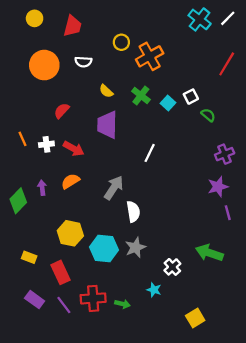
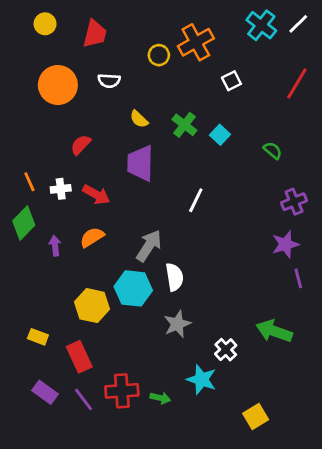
orange cross: (150, 56) -> (196, 42), moved
white square: (191, 97) -> (231, 81), moved
green diamond: (18, 201) -> (24, 223), moved
cyan hexagon: (104, 249) -> (133, 288), moved
cyan star: (154, 290) -> (202, 379), size x1.5

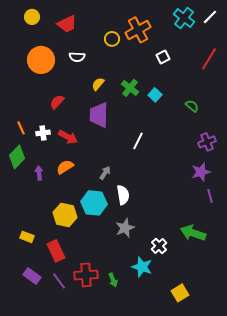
red trapezoid: (95, 34) -> (67, 24), turned 50
yellow semicircle: (139, 119) -> (98, 84), turned 88
gray arrow: (149, 246) -> (105, 173), size x0.6
green arrow: (160, 398) -> (113, 280), turned 56

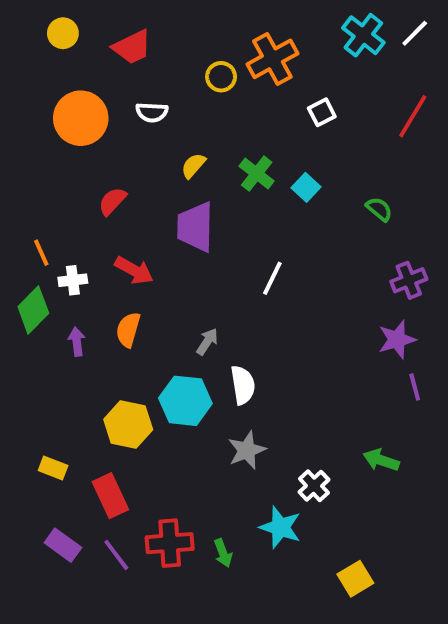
white cross: (43, 133) -> (73, 280), moved
orange semicircle: (65, 167) -> (128, 330), turned -42
green arrow: (193, 233) -> (381, 460), size x0.7

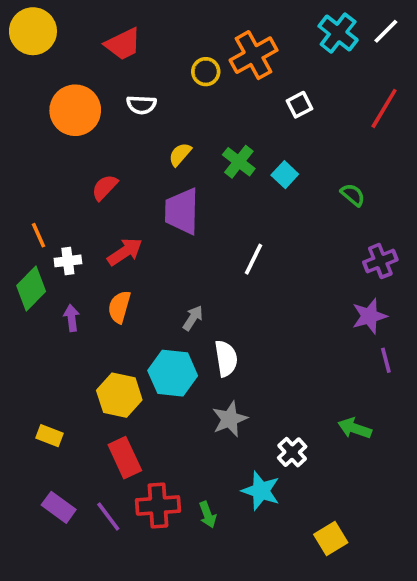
yellow circle: (63, 33) -> (33, 31), moved, size x1.6
red arrow: (134, 270) -> (125, 252), turned -63
red rectangle: (110, 496) -> (125, 458), moved

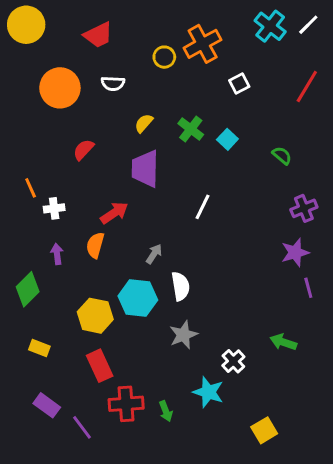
red arrow: (125, 252) -> (114, 213), moved
green diamond: (31, 289) -> (28, 289), moved
purple line: (108, 516) -> (82, 427), moved

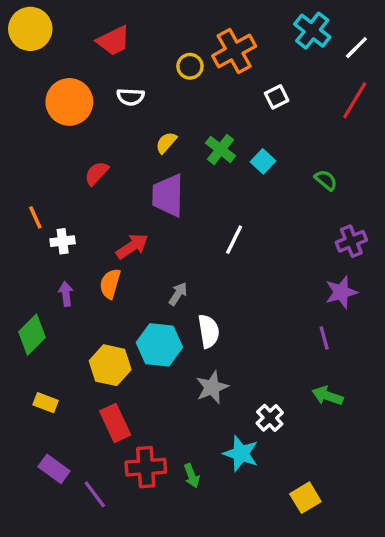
white line: (308, 25) -> (356, 48), moved
purple line: (308, 288) -> (324, 338), moved

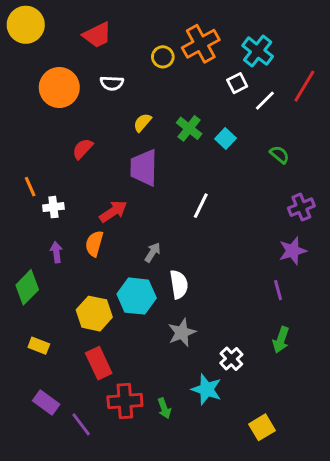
cyan cross: (312, 31) -> (258, 51), moved
white line: (356, 48) -> (265, 101), moved
green arrow: (328, 396) -> (281, 340), turned -90

